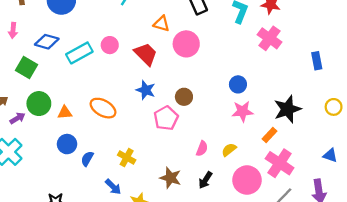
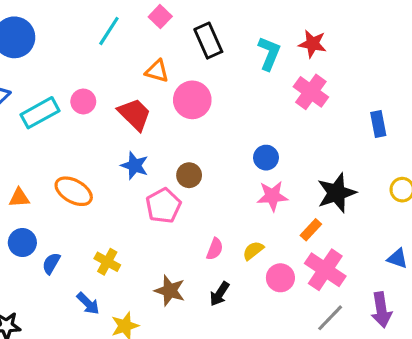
pink circle: (247, 180) -> (280, 278), moved, size x0.7

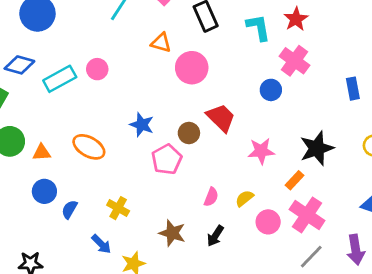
red star: (312, 44) -> (296, 19), turned 30
cyan L-shape: (269, 53) -> (258, 27), turned -32
red trapezoid: (135, 114) -> (221, 118), moved
blue circle: (266, 158) -> (271, 90), moved

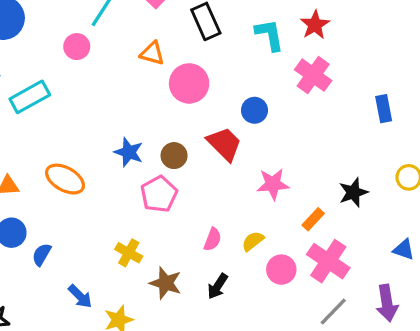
pink circle: (97, 69) -> (77, 47), moved
blue circle: (271, 90) -> (254, 110), moved
brown circle: (189, 133) -> (174, 156), moved
black star: (317, 148) -> (353, 192), moved, size x0.7
yellow cross: (118, 208) -> (129, 253), moved

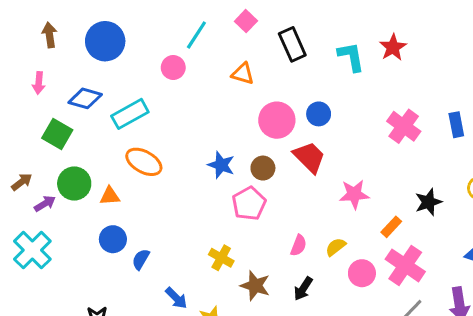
pink cross: (313, 75) -> (404, 126), moved
pink circle: (189, 83) -> (277, 120), moved
blue circle: (254, 110) -> (319, 114), moved
orange ellipse: (65, 179) -> (144, 162), moved

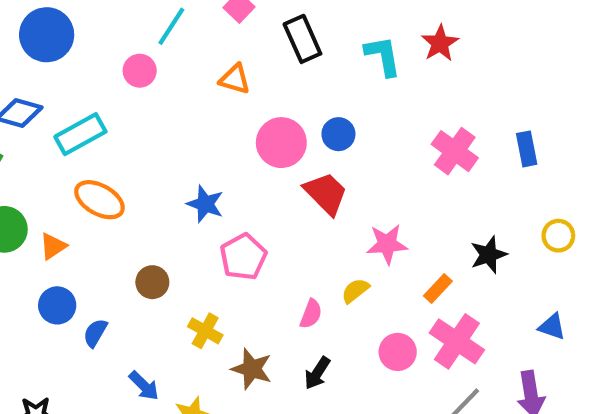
brown circle: (263, 168) -> (152, 282), moved
orange triangle: (110, 196) -> (53, 246), turned -30
yellow semicircle: (336, 247) -> (355, 291), moved

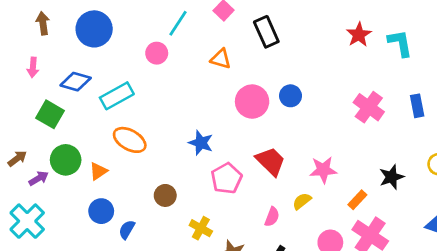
cyan L-shape: (383, 56) -> (400, 43), moved
red trapezoid: (326, 193) -> (271, 161), moved

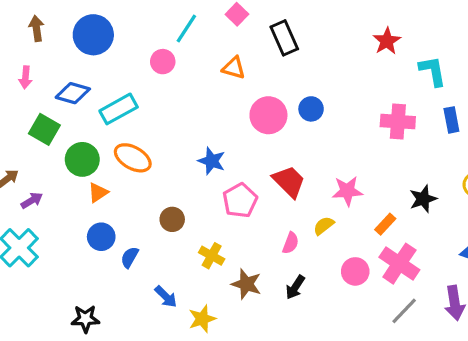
cyan L-shape: (400, 43) -> (433, 71), moved
pink cross: (369, 107) -> (398, 122), turned -32
green circle: (66, 160) -> (82, 159), moved

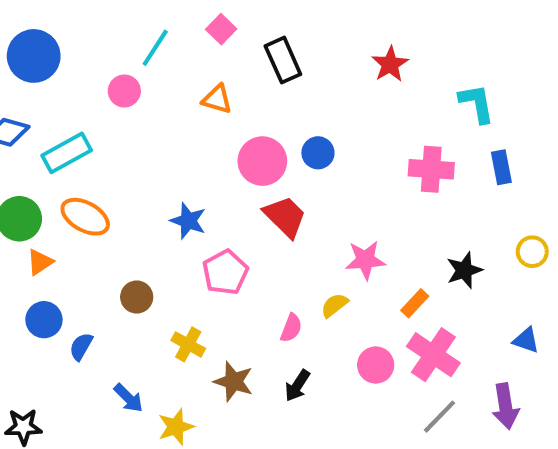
red star: (387, 41) -> (390, 64), moved
red trapezoid: (289, 181) -> (285, 217), moved

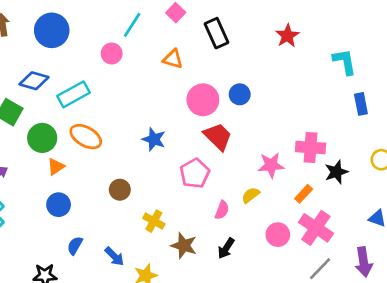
pink cross: (431, 169) -> (310, 147), moved
pink pentagon: (225, 272) -> (195, 173), moved
blue semicircle: (81, 346) -> (75, 246), moved

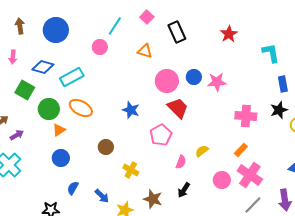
pink star: (271, 165) -> (217, 82), moved
black star: (336, 172) -> (279, 110), moved
brown star: (184, 246) -> (153, 199), moved

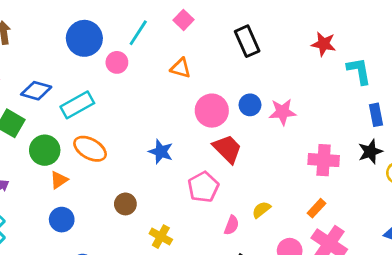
blue circle: (56, 30) -> (84, 38), moved
black rectangle: (177, 32) -> (247, 41), moved
red star: (229, 34) -> (324, 44), moved, turned -30

